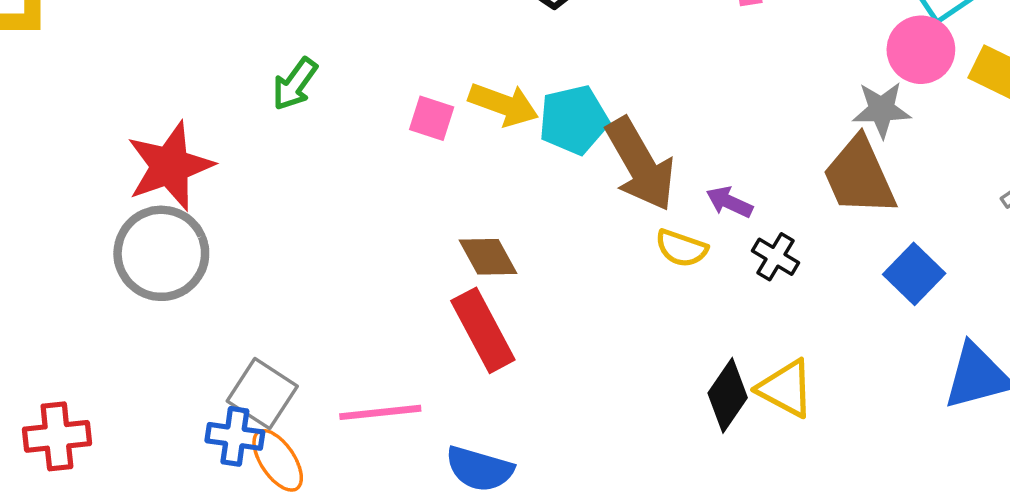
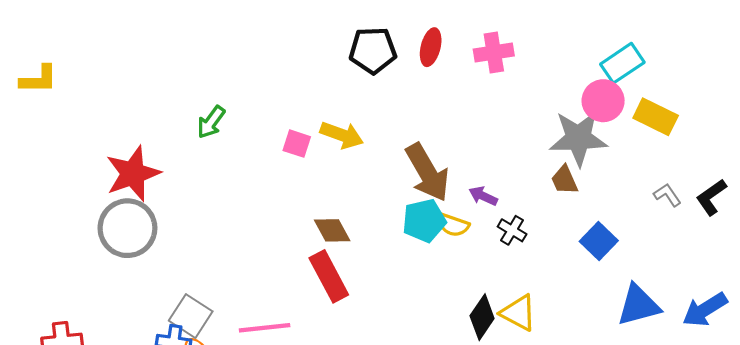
gray star: (882, 110) -> (578, 138), size x1.6
cyan pentagon: (574, 120) -> (424, 221), moved
brown trapezoid: (859, 176) -> (565, 180), size x0.6

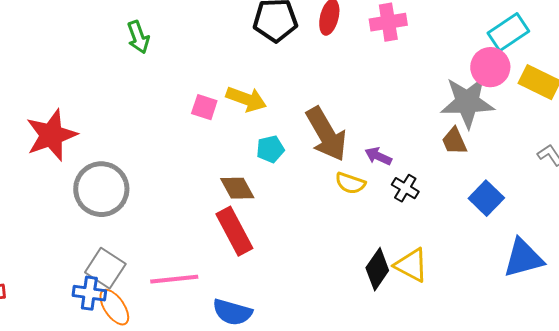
green arrow: (211, 122) -> (138, 37), moved, turned -56
cyan pentagon: (424, 221) -> (270, 149), moved, size x0.7
gray circle: (127, 228) -> (101, 189), moved

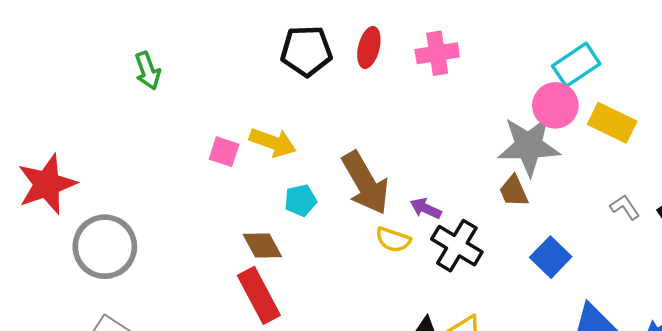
black cross: (405, 188) -> (457, 246), size x1.6

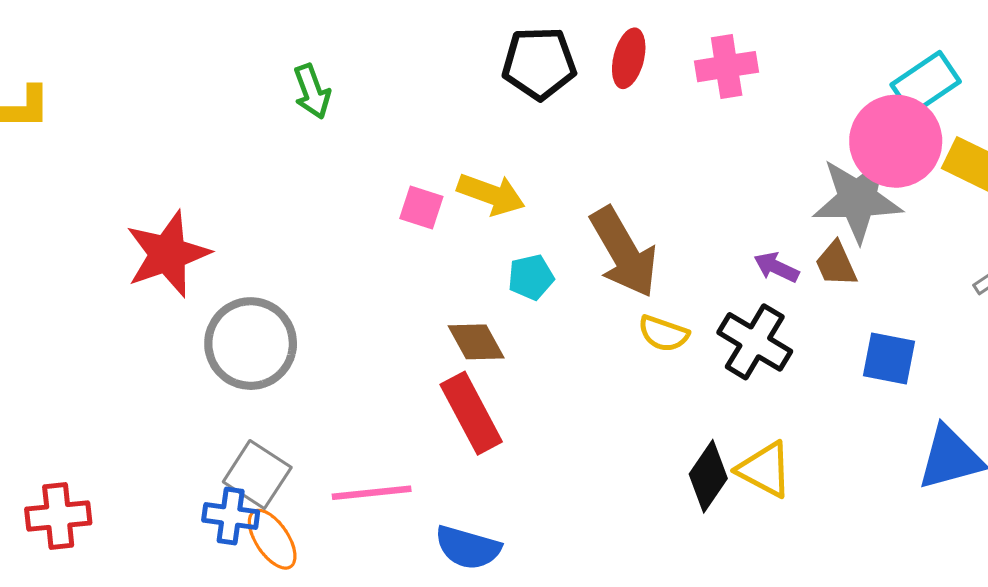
pink circle: (555, 105) -> (896, 141), size x1.4
purple arrow: (426, 208) -> (776, 267), moved
blue square: (551, 257) -> (889, 358), turned -33

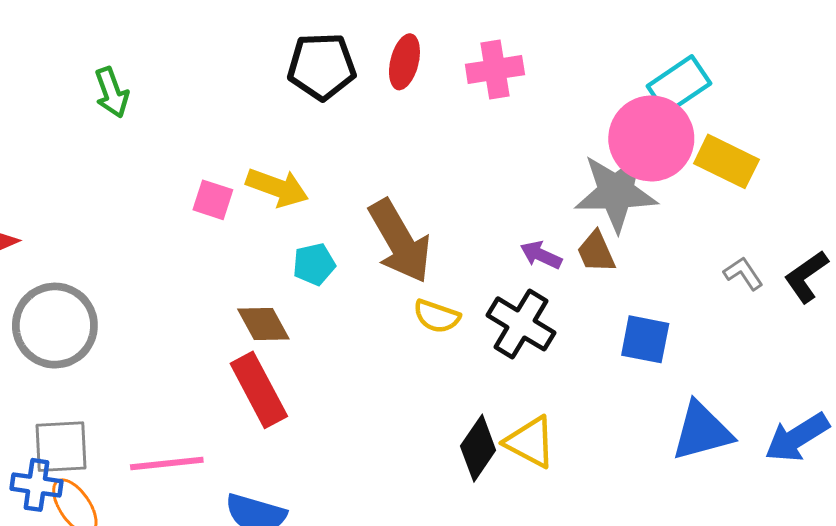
gray square: (257, 475) -> (61, 447), turned -36

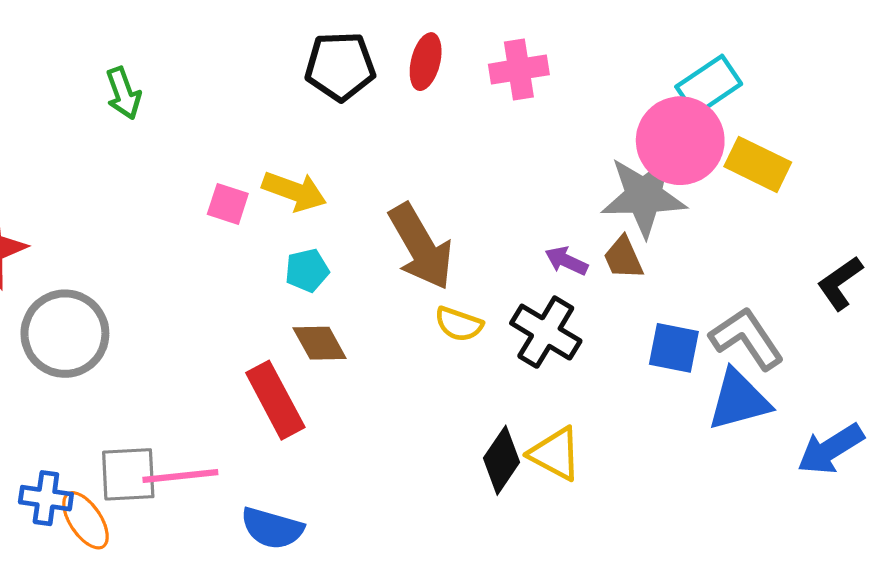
cyan pentagon: (314, 264) -> (307, 270), moved
gray L-shape: (743, 273) -> (747, 338), moved, size x1.8
brown diamond: (263, 324) -> (320, 343), moved
blue triangle: (702, 431) -> (739, 400), moved
gray square: (61, 447) -> (128, 474), moved

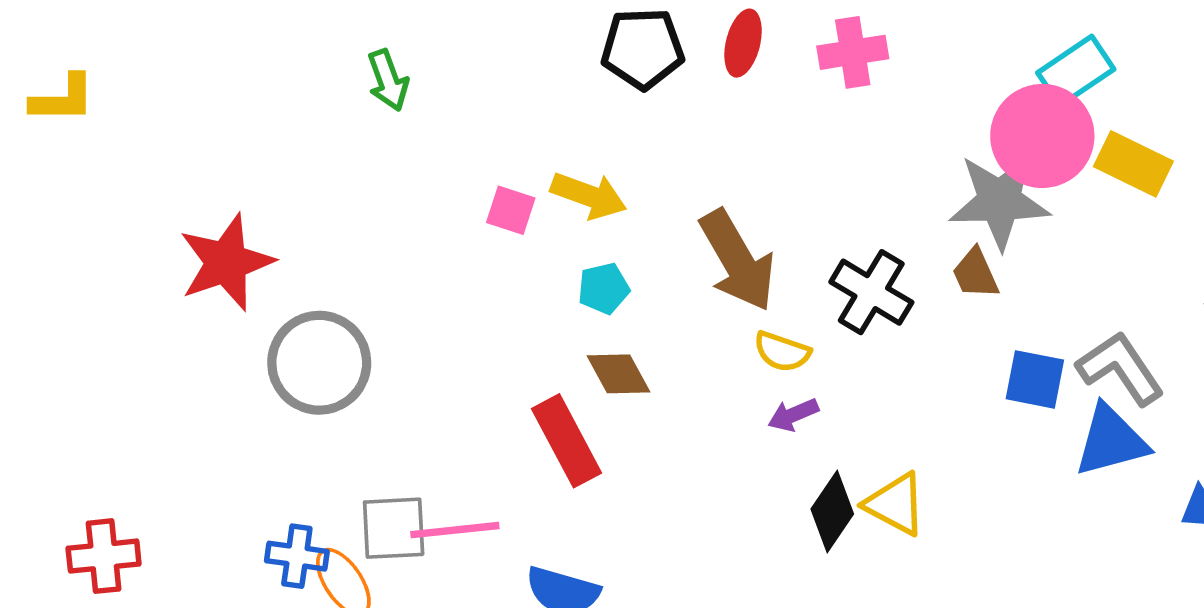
purple arrow: (566, 261) -> (793, 415), moved, turned -48
black cross: (546, 332) -> (871, 292), moved

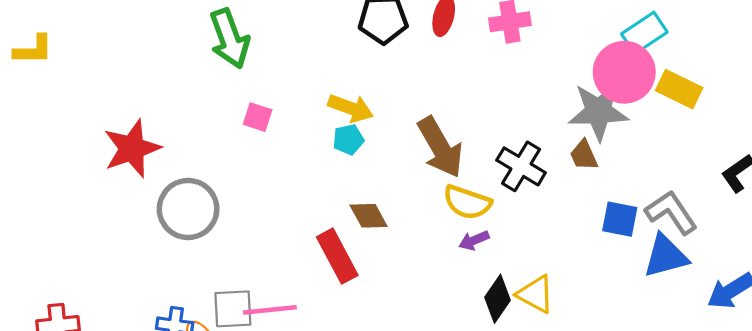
green arrow: (388, 80) -> (230, 39), size x1.6
pink square: (511, 210) -> (258, 117), moved
cyan pentagon: (604, 288) -> (348, 139), moved
yellow semicircle: (782, 352) -> (467, 202), size x1.4

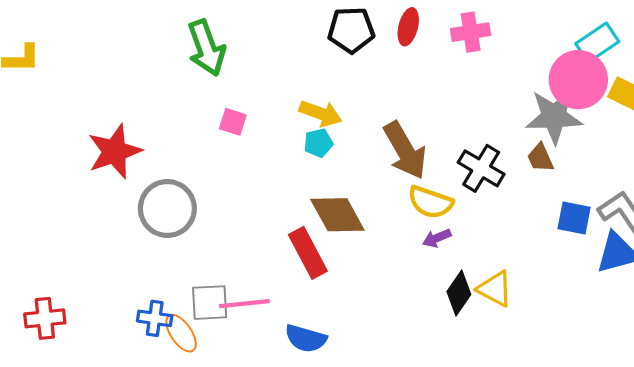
brown diamond: (369, 216) -> (337, 215), size x1.5

